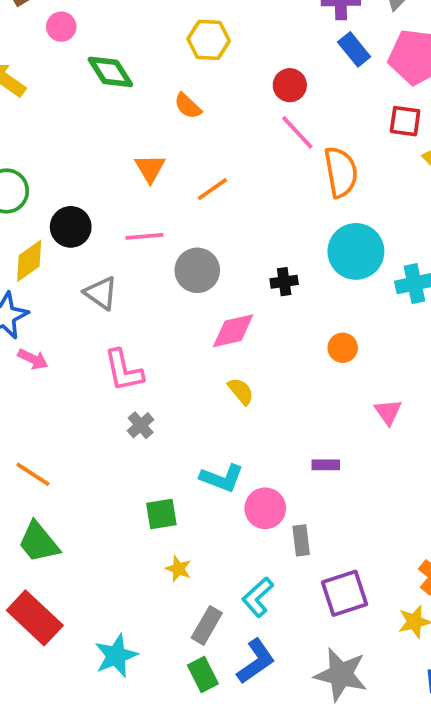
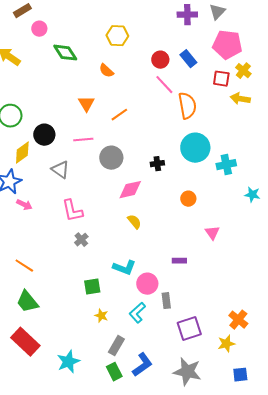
blue rectangle: (354, 49) -> (188, 59), moved
cyan L-shape: (258, 597) -> (137, 313), moved

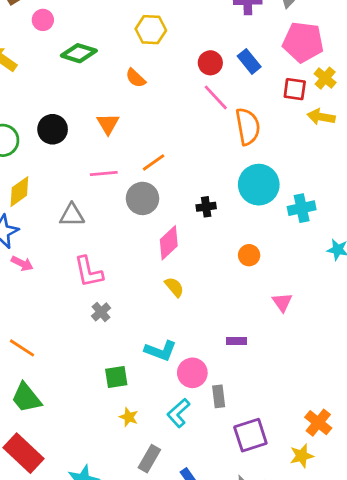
green diamond: (65, 53) -> (79, 53), turned -40
orange line: (119, 115) -> (154, 162), moved
black circle: (44, 135) -> (53, 129), moved
gray triangle: (60, 170) -> (72, 215), turned -36
pink diamond: (130, 190) -> (169, 243), turned -30

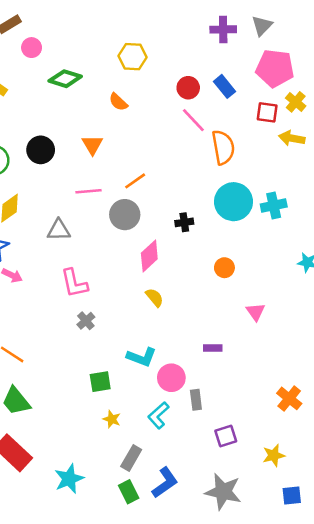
cyan cross: (302, 208) -> (274, 206), moved
orange cross: (318, 423) -> (289, 398), moved
purple square: (250, 435) -> (226, 436), size x0.7

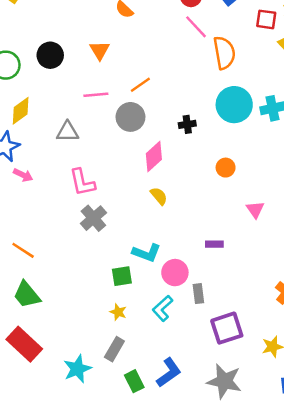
gray cross: (86, 321) -> (93, 218), size x1.5
green square: (100, 382) -> (122, 276), moved
purple square: (226, 436) -> (227, 328), size x1.5
gray rectangle: (131, 458) -> (114, 349), moved

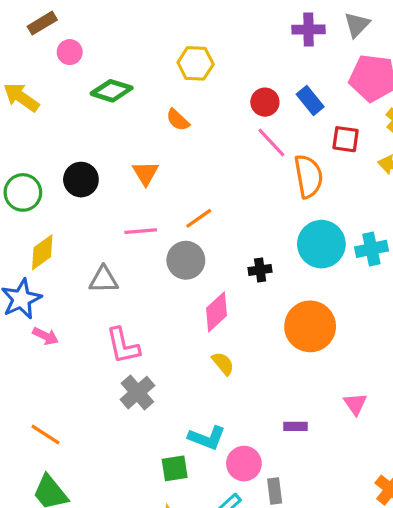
red square: (266, 19) -> (346, 139), moved
orange circle: (226, 168) -> (310, 326), size x2.0
pink triangle: (255, 210) -> (355, 404), moved

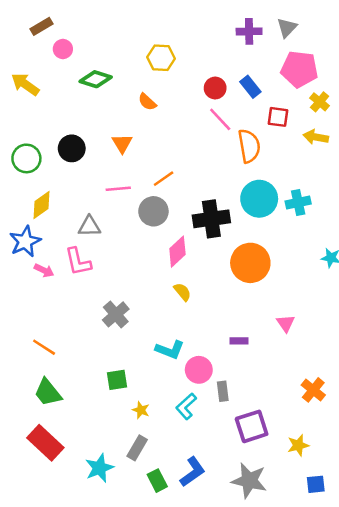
black cross: (260, 270) -> (211, 219), size x2.0
pink L-shape: (123, 346) -> (78, 262), moved
green square: (175, 468) -> (117, 380), moved

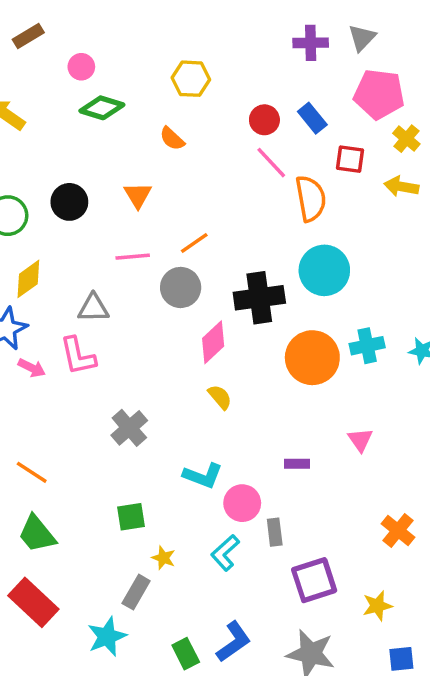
pink circle: (63, 49) -> (81, 67), moved
cyan cross: (298, 202) -> (367, 346), moved
gray rectangle: (137, 448) -> (136, 592), moved

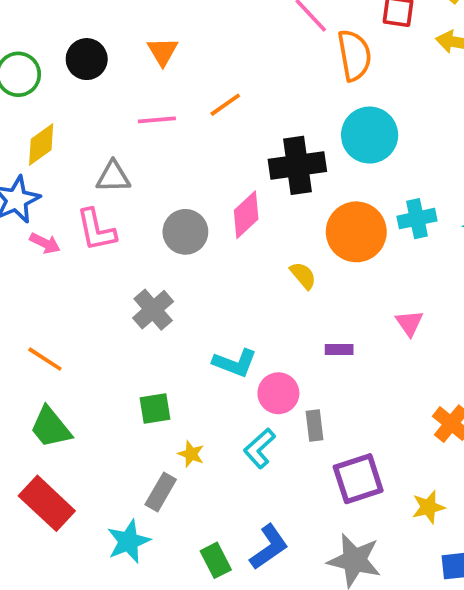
gray circle: (181, 287) -> (185, 232), moved
yellow semicircle: (220, 397) -> (303, 276), moved

